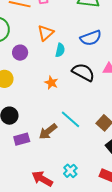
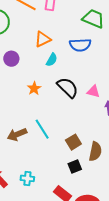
blue semicircle: (91, 38) -> (80, 45), moved
purple circle: (20, 53) -> (11, 59), moved
cyan cross: (70, 171) -> (27, 178), turned 32

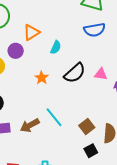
orange triangle: (43, 39) -> (31, 32), moved
blue semicircle: (80, 45) -> (94, 30), moved
black semicircle: (68, 88) -> (75, 73), turned 100

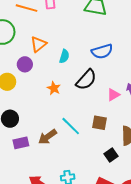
blue semicircle: (94, 30) -> (102, 51), moved
pink triangle: (101, 74) -> (113, 95), moved, turned -32
brown square: (87, 127) -> (100, 123), moved, turned -35

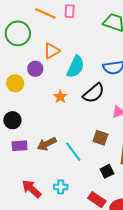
cyan semicircle: (64, 56) -> (76, 67), size x1.6
cyan line: (71, 126) -> (73, 152), moved

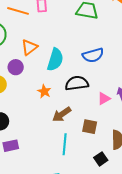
black semicircle: (94, 93) -> (77, 83), turned -140
brown arrow: (47, 144) -> (62, 114), moved
cyan line: (73, 152) -> (65, 144), turned 50

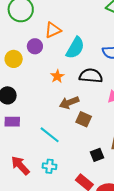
brown square: (90, 127) -> (84, 119), moved
cyan line: (65, 144) -> (50, 135), moved, turned -70

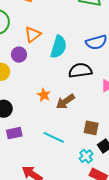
orange star: (57, 76) -> (44, 95), moved
brown square: (84, 119) -> (91, 128), moved
cyan cross: (50, 166) -> (86, 156), moved, turned -32

